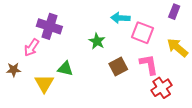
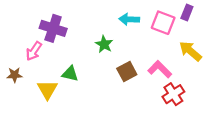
pink square: (143, 33) -> (163, 23), moved
pink L-shape: (149, 64) -> (160, 69), turned -35

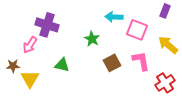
pink square: (163, 23) -> (137, 30), moved
pink L-shape: (160, 69) -> (141, 61), turned 35
yellow triangle: (47, 90) -> (30, 79), moved
red cross: (173, 94) -> (165, 83), moved

